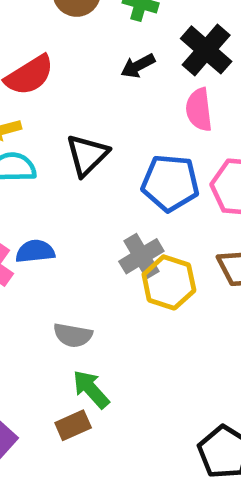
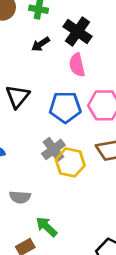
green arrow: (91, 389) -> (46, 227), moved

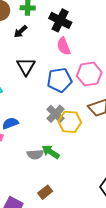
black arrow: (41, 44) -> (20, 31), moved
black triangle: (18, 96) -> (26, 66), moved
green arrow: (46, 227) -> (51, 152), moved

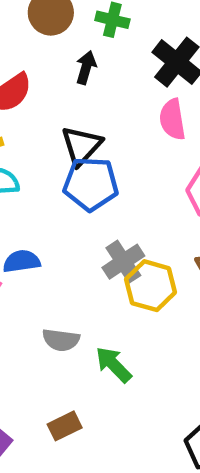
black arrow: (20, 31) -> (86, 68), turned 136
blue pentagon: (60, 80) -> (91, 184), moved
green arrow: (51, 152) -> (114, 365), moved

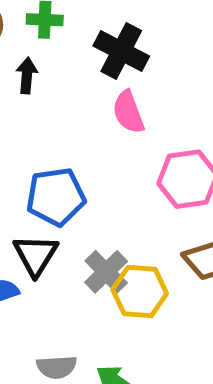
black triangle: (81, 146) -> (36, 255), moved

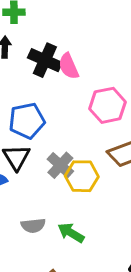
black cross: (121, 51) -> (45, 60), moved

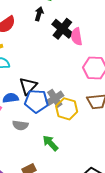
blue pentagon: (27, 121) -> (36, 101), moved
gray semicircle: (33, 226) -> (20, 125), moved

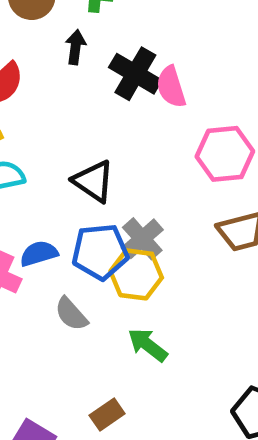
black triangle: (28, 86) -> (93, 181), moved, turned -30
yellow hexagon: (67, 109) -> (136, 274), moved
gray semicircle: (20, 125) -> (71, 314), turned 49

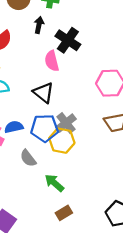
pink semicircle: (171, 87) -> (52, 61), moved
green arrow: (148, 345) -> (54, 183), moved
brown rectangle: (107, 414) -> (64, 213), moved

